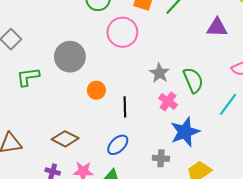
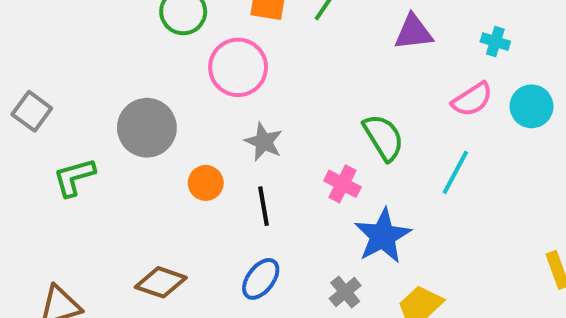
gray star: (159, 73) -> (264, 142), moved
gray cross: (161, 158) -> (345, 292), turned -35

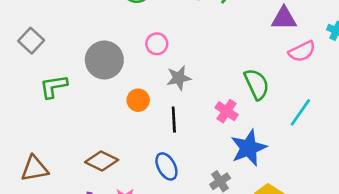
pink circle: (238, 67) -> (157, 44), moved, size x0.6
pink semicircle: (472, 99) -> (302, 51), moved
gray star: (264, 142) -> (179, 78), turned 30
blue ellipse: (261, 279) -> (166, 166), turned -72

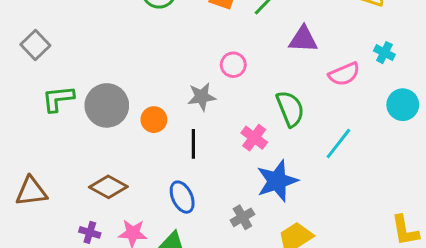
purple triangle: (284, 18) -> (303, 39), moved
pink circle: (157, 44) -> (233, 65), moved
gray circle: (104, 60) -> (107, 105), moved

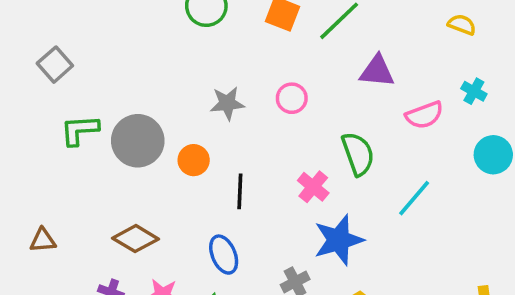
gray star: (202, 97) -> (227, 103), moved
brown triangle: (31, 191) -> (43, 240), size x0.7

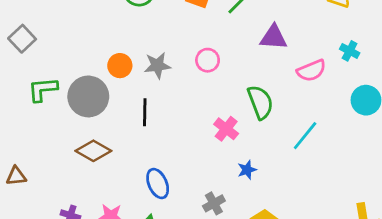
orange circle: (194, 160) -> (120, 66), moved
black line: (240, 191) -> (145, 112), moved
brown diamond: (136, 239) -> (93, 151), moved
blue star: (339, 240) -> (247, 170), size x0.5

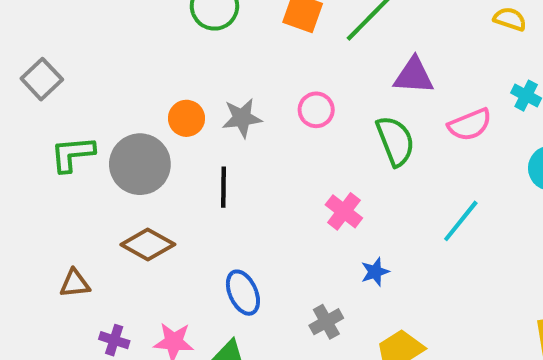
green semicircle: (260, 102) -> (395, 141), moved
brown triangle: (16, 176) -> (75, 283), moved

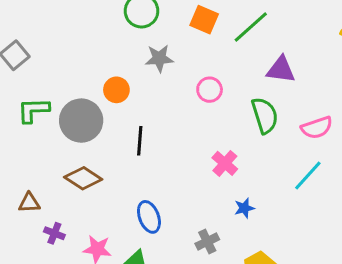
gray star: (242, 118) -> (159, 58), moved
pink semicircle: (470, 125) -> (317, 128), moved
purple cross: (114, 340) -> (54, 233), moved

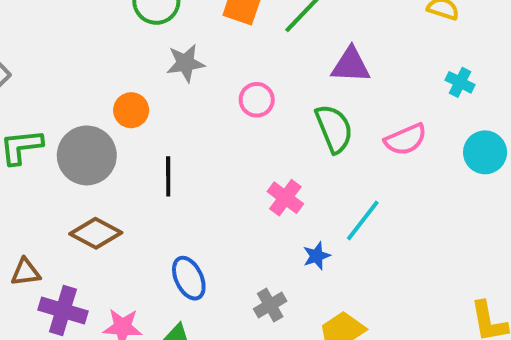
cyan line: (308, 176) -> (363, 221), moved
purple cross: (54, 233) -> (63, 310), size x1.6

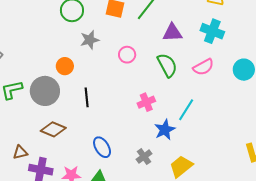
cyan cross: (460, 82) -> (212, 31), moved, size x1.6
pink cross: (285, 198) -> (146, 102), turned 36
blue star: (317, 256) -> (165, 130), size x1.5

